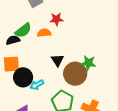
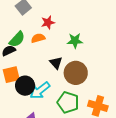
green star: (88, 63) -> (75, 41), moved
cyan arrow: (37, 85) -> (40, 90), size x1.5

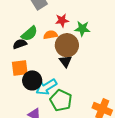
green star: (75, 41) -> (82, 29), moved
brown circle: (76, 73) -> (67, 45), moved
green pentagon: (68, 102) -> (61, 100), moved

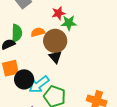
red star: (62, 20) -> (58, 13), moved
green semicircle: (29, 34) -> (17, 33), turned -42

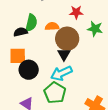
green star: (69, 23) -> (95, 29), moved
cyan arrow: (39, 84) -> (61, 73), moved

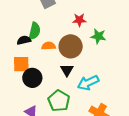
orange semicircle: (52, 26) -> (49, 46), moved
black triangle: (64, 54) -> (67, 70), moved
cyan arrow: (61, 73) -> (88, 83), moved

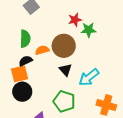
red star: (79, 20) -> (75, 20), moved
black semicircle: (24, 40) -> (26, 61), moved
black circle: (32, 78) -> (22, 92), moved

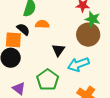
brown circle: (64, 46) -> (88, 35), moved
black semicircle: (26, 61) -> (23, 29), turned 48

